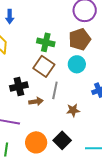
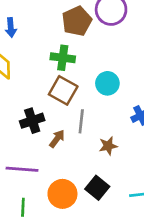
brown pentagon: (80, 39) -> (77, 21), moved
brown arrow: (36, 101) -> (57, 139), turned -40

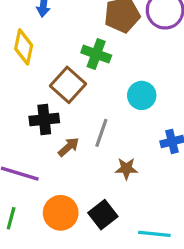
brown square: (63, 90) -> (68, 85), moved

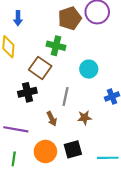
brown arrow: (69, 147) -> (52, 119), moved, turned 112
black square: (103, 215) -> (73, 149), turned 30

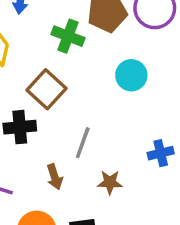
green cross: (56, 46) -> (68, 36), moved
cyan circle: (89, 69) -> (131, 75), moved

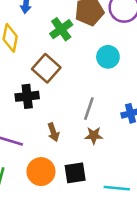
green cross: (68, 36) -> (61, 29), turned 35
gray line: (83, 143) -> (89, 109), moved

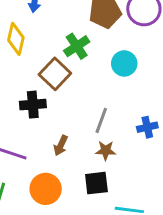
green cross: (61, 29) -> (77, 46), moved
brown arrow: (53, 132) -> (61, 145), turned 42
black square: (75, 173) -> (96, 183), moved

